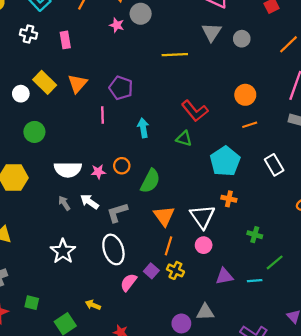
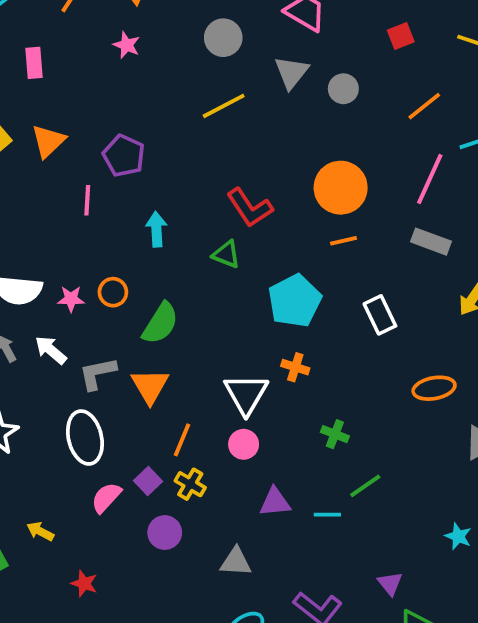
gray circle: (141, 14) -> (223, 38), moved
yellow line: (175, 55) -> (224, 106), turned -30
orange circle: (245, 95) -> (341, 188), size x1.4
orange triangle: (164, 216) -> (150, 386), moved
purple circle: (181, 323) -> (165, 533), moved

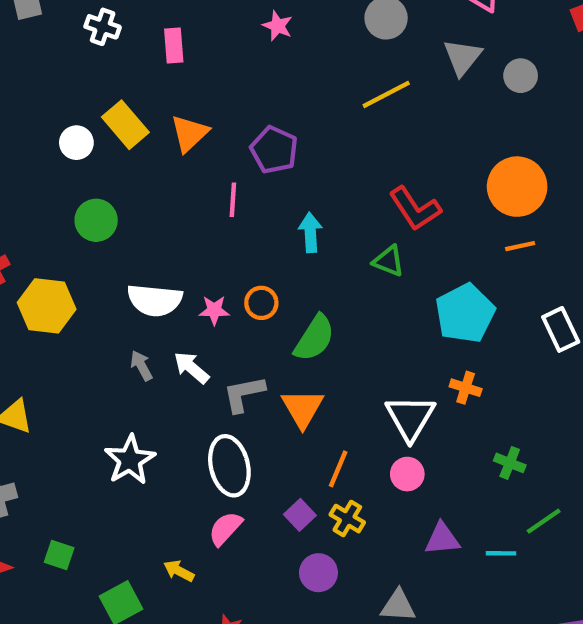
pink semicircle: (106, 498) -> (225, 528), moved

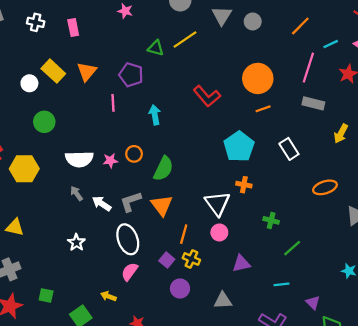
green triangle: (389, 261) -> (156, 48), moved
white arrow: (191, 368) -> (102, 204), moved
white star: (130, 460) -> (76, 242), size x0.7
cyan line: (501, 553) -> (281, 284), moved

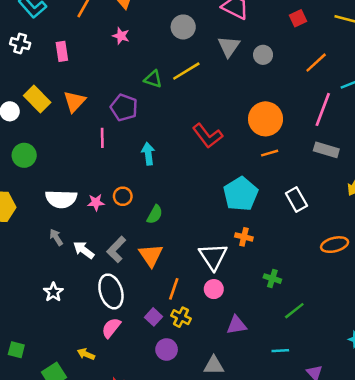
green semicircle: (163, 169) -> (155, 214), size x0.7
gray L-shape: (131, 202) -> (116, 249), turned -30

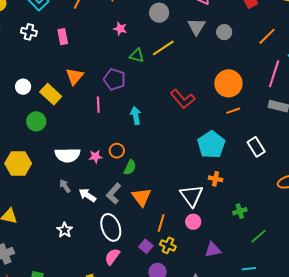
pink star: (121, 36) -> (120, 29), moved
yellow rectangle: (37, 99) -> (51, 94), moved
green semicircle: (155, 214) -> (130, 167), moved
green cross: (272, 279) -> (240, 211), turned -32

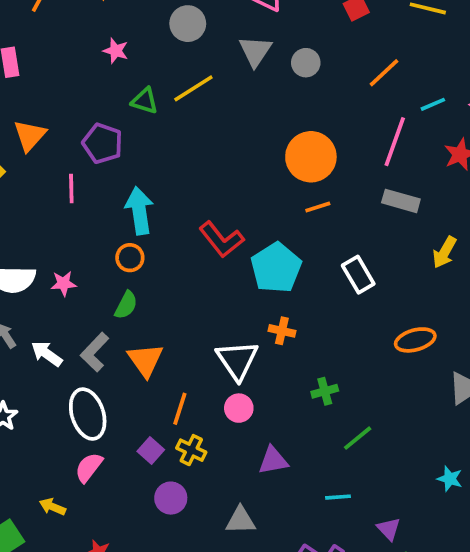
red L-shape: (183, 99) -> (221, 239), moved
cyan arrow: (136, 116) -> (139, 211), size x1.4
orange circle: (117, 151) -> (130, 258), moved

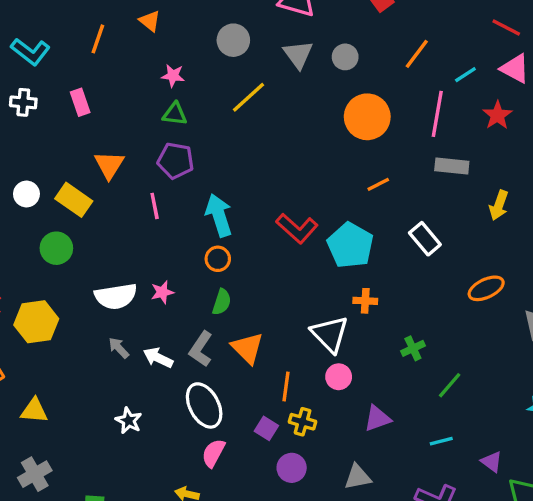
green triangle: (145, 101) -> (175, 114), moved
orange circle: (311, 157) -> (367, 117), moved

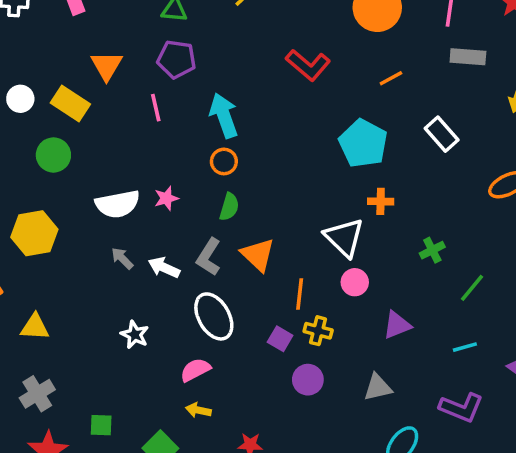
red L-shape: (297, 228) -> (308, 65), moved
pink semicircle: (213, 453) -> (195, 370), moved, turned 36

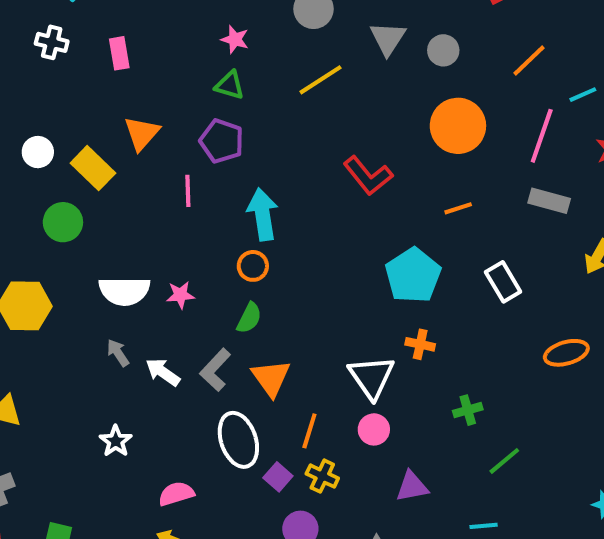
white ellipse: (214, 316) -> (238, 440), moved

